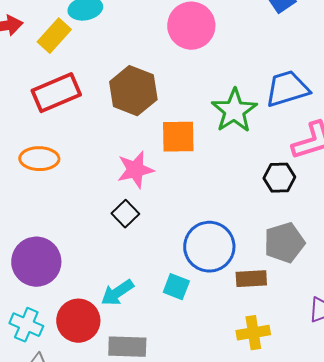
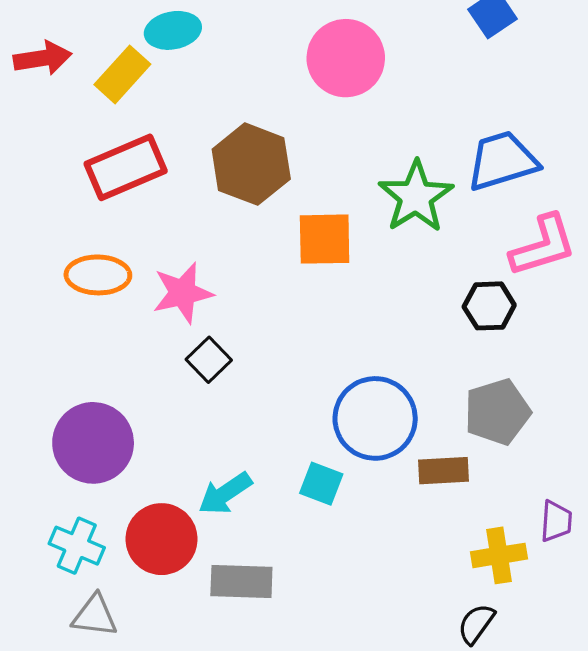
pink star: (135, 170) -> (183, 293), moved
black square: (125, 214) -> (209, 360), moved
yellow cross: (253, 333) -> (499, 555), moved

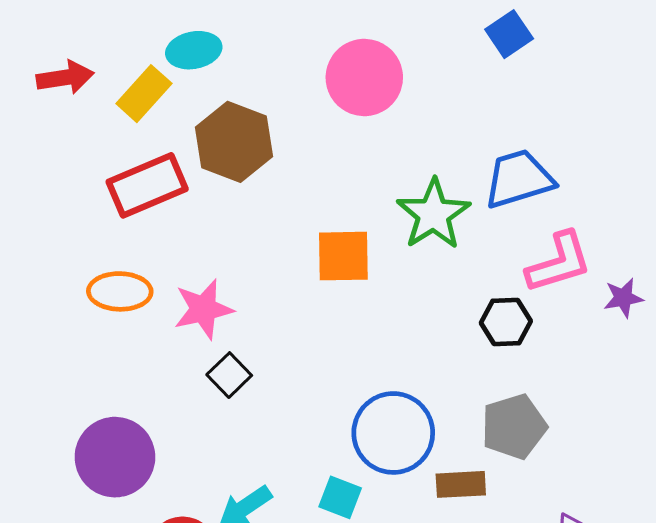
brown hexagon: (251, 164) -> (234, 142), moved

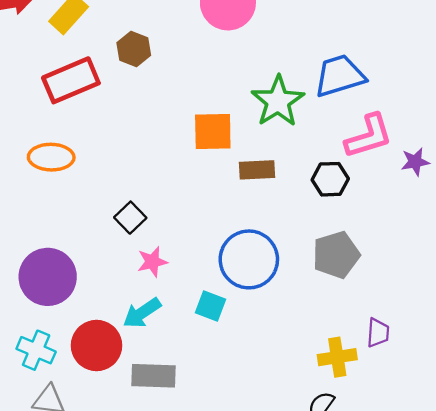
brown hexagon: (234, 142) -> (134, 49), size x0.6
pink star: (203, 309) -> (152, 262), moved, size x0.7
brown rectangle: (461, 484) -> (257, 170), moved

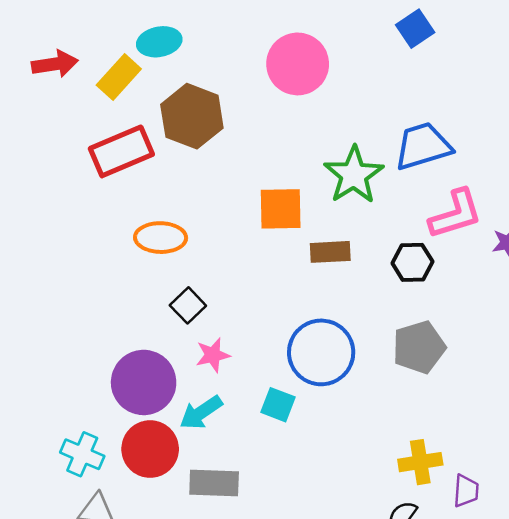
brown hexagon: (134, 49) -> (192, 116), size x1.6
orange ellipse: (51, 157) -> (161, 238), moved
purple circle: (48, 277) -> (144, 382), moved
purple trapezoid: (378, 333) -> (466, 491), moved

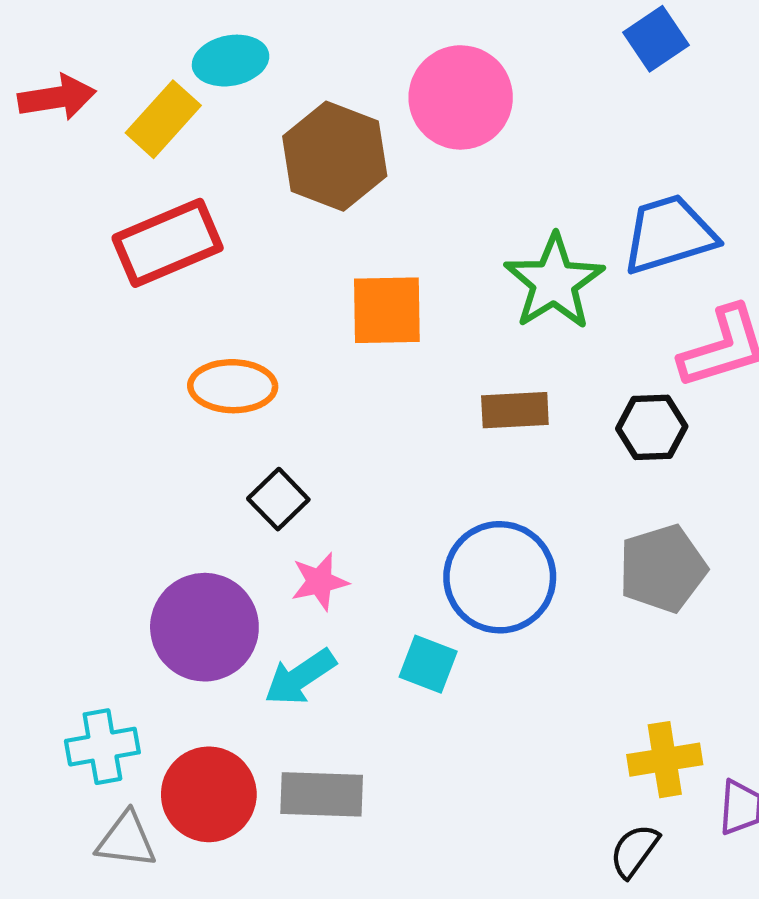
brown hexagon: (192, 116) -> (335, 156), moved
orange square: (281, 209) -> (387, 310), moved
red circle: (150, 449) -> (209, 794), moved
cyan cross: (82, 454) -> (102, 747), turned -33

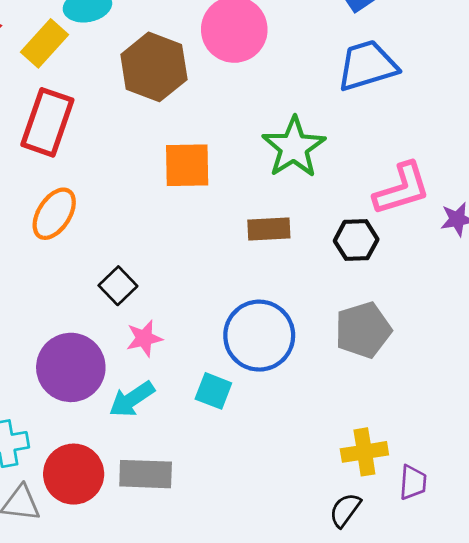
blue trapezoid: (669, 234) -> (367, 66), moved
red rectangle: (168, 243) -> (47, 122), turned -48
orange ellipse: (233, 386) -> (54, 214), moved, turned -58

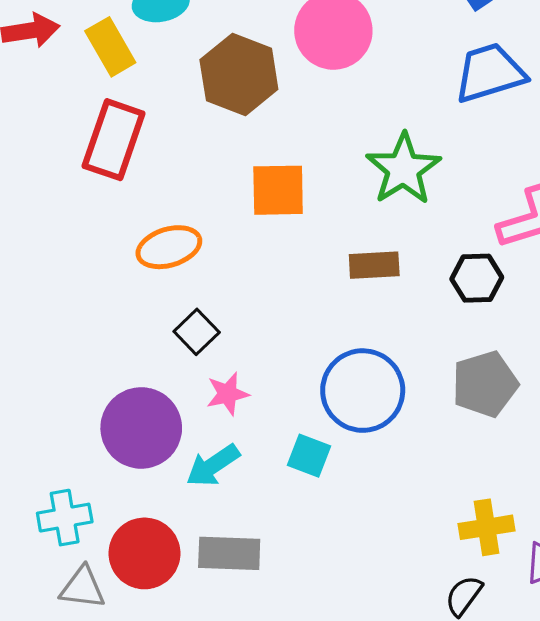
yellow rectangle: (45, 43) -> (110, 47), turned -72
orange ellipse: (54, 214) -> (169, 247), moved, turned 40

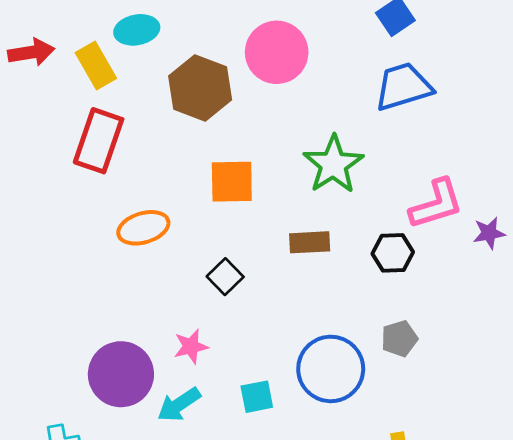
black square: (197, 332) -> (225, 277), moved
gray pentagon: (485, 384) -> (399, 339), size x0.7
blue circle: (363, 391) -> (331, 369), moved
cyan square: (309, 456) -> (257, 397), turned -32

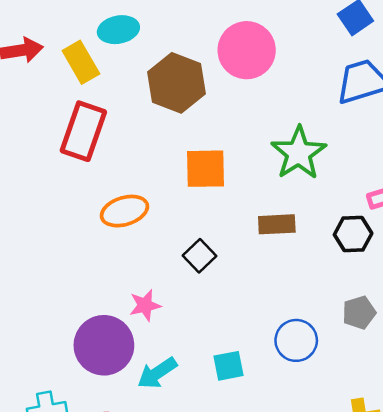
pink star: (191, 347) -> (145, 305), moved
blue circle: (331, 369) -> (296, 340), size x0.7

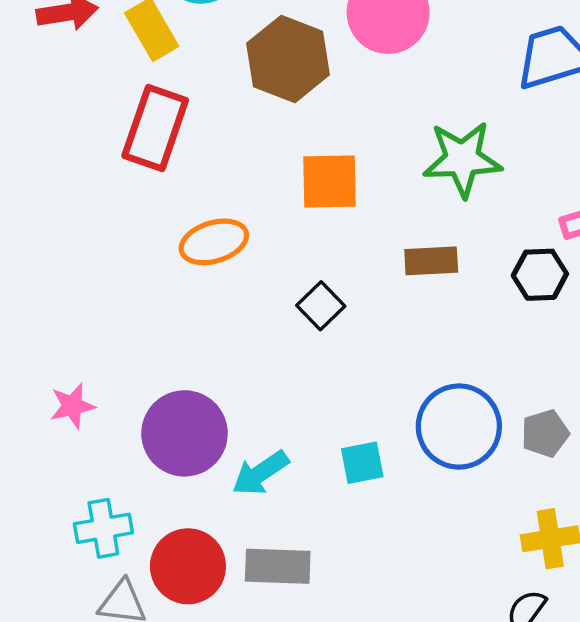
green star: (299, 153) -> (462, 159), turned 30
pink star: (145, 305) -> (72, 406), moved
gray pentagon: (359, 313) -> (545, 433), moved
blue circle: (296, 340) -> (459, 427), size x1.4

